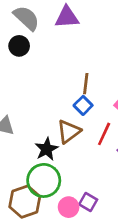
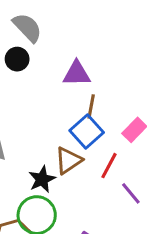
purple triangle: (67, 17) -> (77, 74), moved
blue square: (83, 105) -> (87, 132), size x1.5

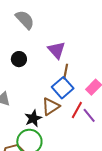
black circle: (17, 59) -> (19, 59), moved
purple triangle: (77, 74) -> (57, 50), turned 48
purple line: (131, 193) -> (89, 115), moved

